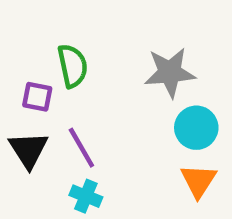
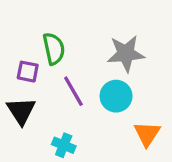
cyan circle: (196, 128) -> (116, 96), moved
purple line: (81, 148) -> (73, 91), moved

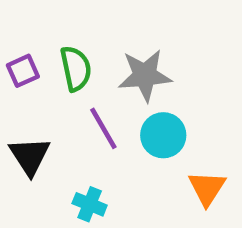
gray star: (126, 54) -> (145, 75), moved
purple square: (28, 72) -> (23, 71), moved, turned -35

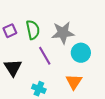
cyan circle: (163, 135) -> (81, 53), moved
orange triangle: (207, 188) -> (74, 82), moved

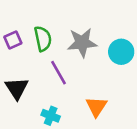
cyan circle: (81, 53) -> (121, 52), moved

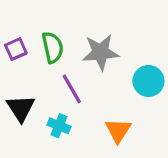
cyan circle: (121, 52) -> (148, 81), moved
cyan cross: (51, 116) -> (59, 126), moved

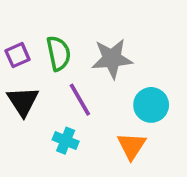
cyan circle: (148, 81) -> (151, 105), moved
black triangle: (21, 108) -> (23, 101), moved

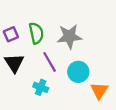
cyan circle: (151, 105) -> (78, 72), moved
orange triangle: (132, 146) -> (99, 91), moved

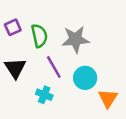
purple square: (11, 34) -> (13, 27), moved

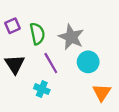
gray star: (75, 39) -> (71, 37), turned 30
cyan circle: (85, 78) -> (88, 62), moved

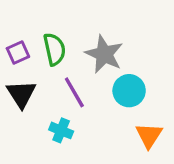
purple square: (12, 26) -> (18, 53), moved

